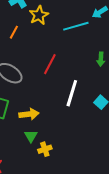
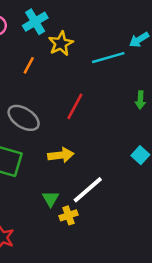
white line: (72, 93) -> (88, 190), moved, turned 32
yellow arrow: (29, 114) -> (61, 155), moved

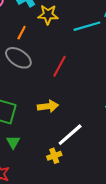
yellow star: (61, 43) -> (48, 15), turned 30
gray ellipse: (24, 118) -> (18, 58), moved
green triangle: (51, 199) -> (13, 142), moved

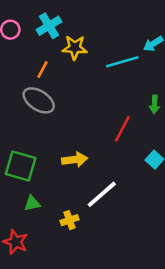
red line: (59, 66) -> (122, 129), moved
green triangle: (13, 142) -> (32, 203), turned 48
yellow cross: (54, 156) -> (70, 220), moved

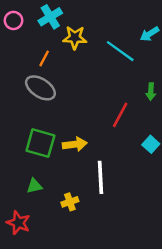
cyan line: (122, 62) -> (120, 51), turned 52
green square: (21, 166) -> (40, 143), moved
white line: (102, 194) -> (101, 177), turned -52

